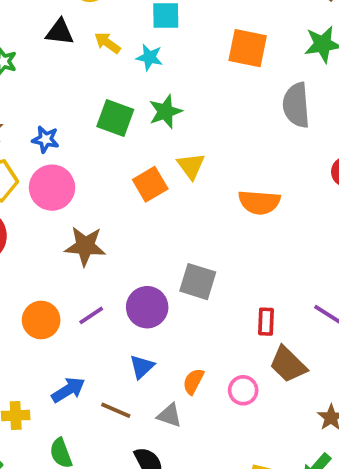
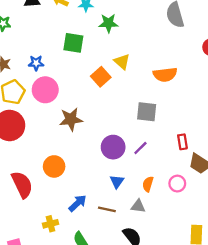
green star: (165, 112) -> (108, 23), moved, turned 30
gray square: (198, 282) -> (147, 112), moved
purple line: (91, 315) -> (140, 148), moved

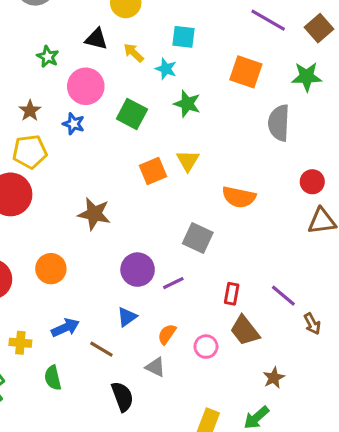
pink circle: (45, 90) -> (86, 86), moved
gray triangle: (138, 206) -> (155, 367), moved

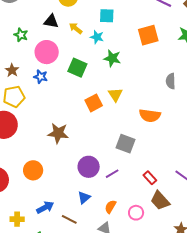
orange square: (246, 72) -> (148, 35), turned -30
gray semicircle: (279, 123) -> (171, 81), moved, size x0.7
red rectangle: (232, 294) -> (150, 178), turned -48

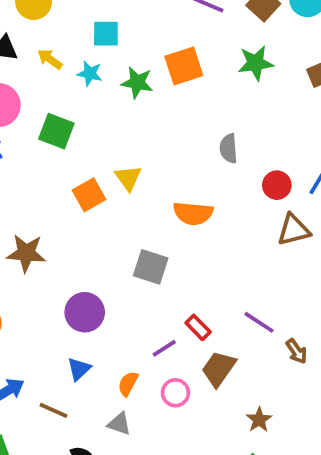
green star: (112, 58) -> (137, 83), moved
purple line: (112, 174) -> (164, 348), moved
brown trapezoid: (160, 201) -> (219, 369), turned 80

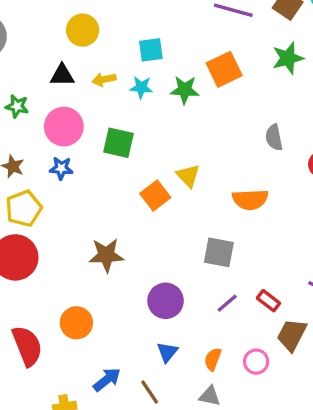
yellow arrow: (50, 59) -> (104, 79), turned -40
purple line: (164, 348) -> (227, 303), moved
brown line: (54, 410) -> (150, 392), turned 40

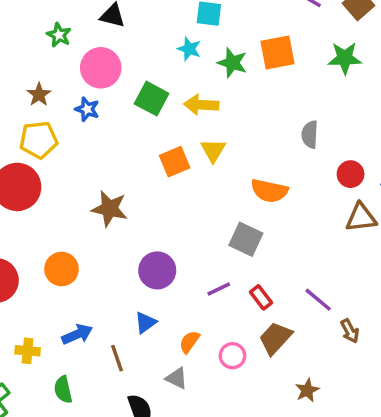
yellow arrow: (104, 79) -> (201, 105), moved, size x1.4
gray square: (219, 252) -> (246, 239), moved

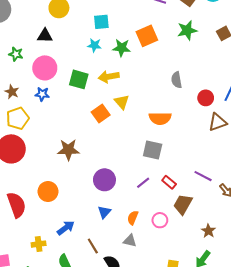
brown line: (117, 358) -> (93, 246), moved

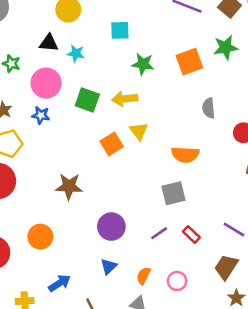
orange square: (147, 36) -> (189, 62), moved
cyan star: (94, 45) -> (76, 53), moved
gray square: (153, 150) -> (173, 193), turned -30
brown trapezoid: (183, 204) -> (226, 267), moved

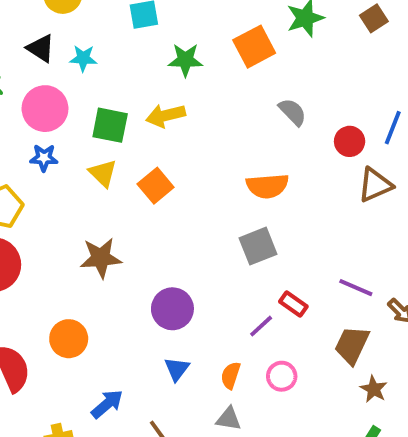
black triangle: (49, 43) -> (41, 48), turned 36
gray semicircle: (209, 108) -> (293, 112), turned 150
yellow triangle: (139, 131) -> (103, 173), moved
purple line: (159, 233) -> (261, 326), moved

